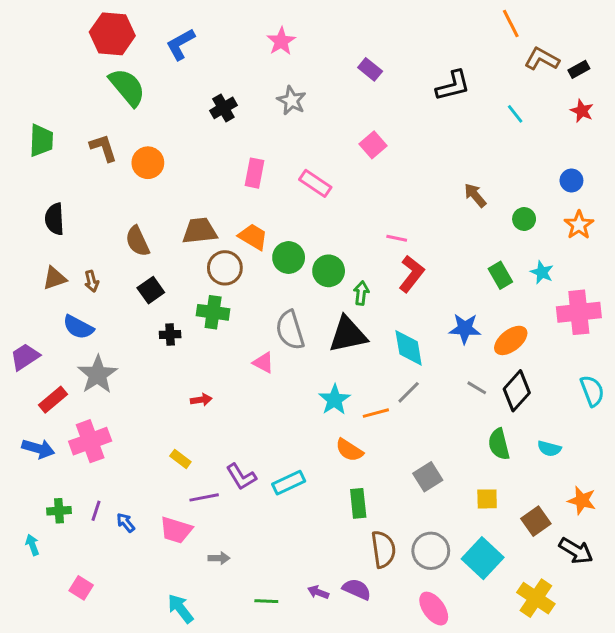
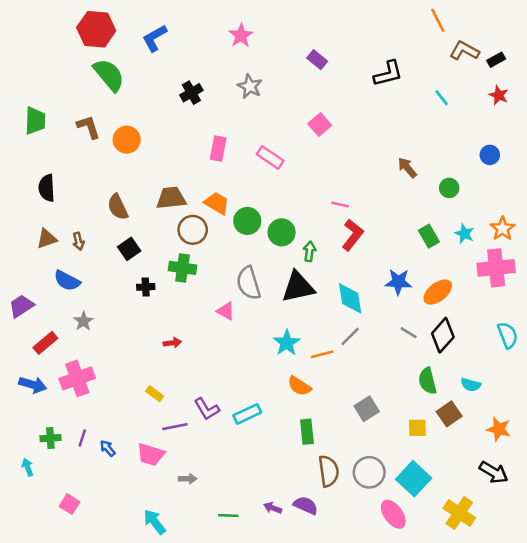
orange star: (579, 225) -> (502, 229), moved
gray star: (98, 375) -> (83, 321), size x0.6
brown square: (536, 521) -> (449, 414), moved
pink ellipse: (434, 609) -> (393, 514), moved

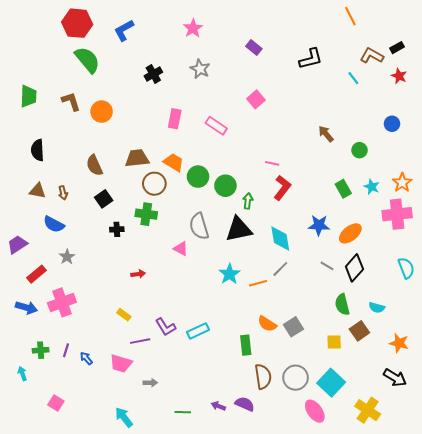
brown L-shape: (464, 51) -> (372, 56), moved
brown triangle: (47, 239) -> (38, 191), turned 30
orange semicircle: (299, 386) -> (267, 324), moved

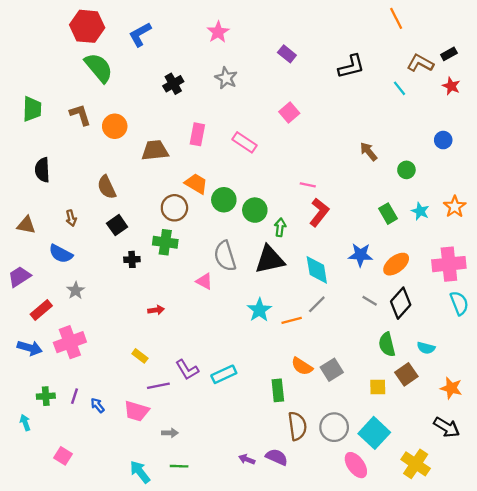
brown trapezoid: (137, 158) -> (155, 150), moved
brown triangle: (38, 191) -> (26, 225), moved
pink cross: (397, 214) -> (449, 264), moved
green line: (183, 412) -> (179, 466), moved

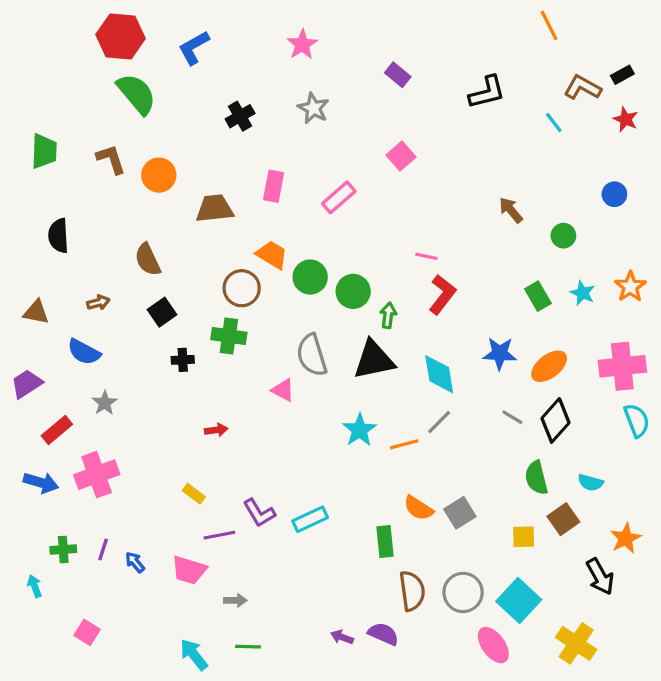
pink rectangle: (244, 142) -> (339, 197), turned -75
brown arrow: (71, 218) -> (98, 303), turned -91
orange star: (451, 388) -> (626, 538), turned 30
black arrow: (447, 427) -> (600, 577), moved, turned 30

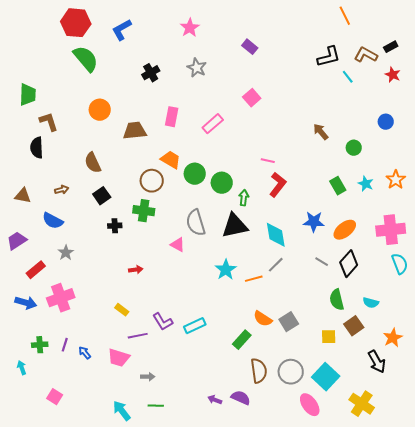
black L-shape: (487, 92) -> (329, 57), moved
brown L-shape: (111, 159) -> (49, 122), moved
green rectangle: (385, 541) -> (242, 340), turned 48

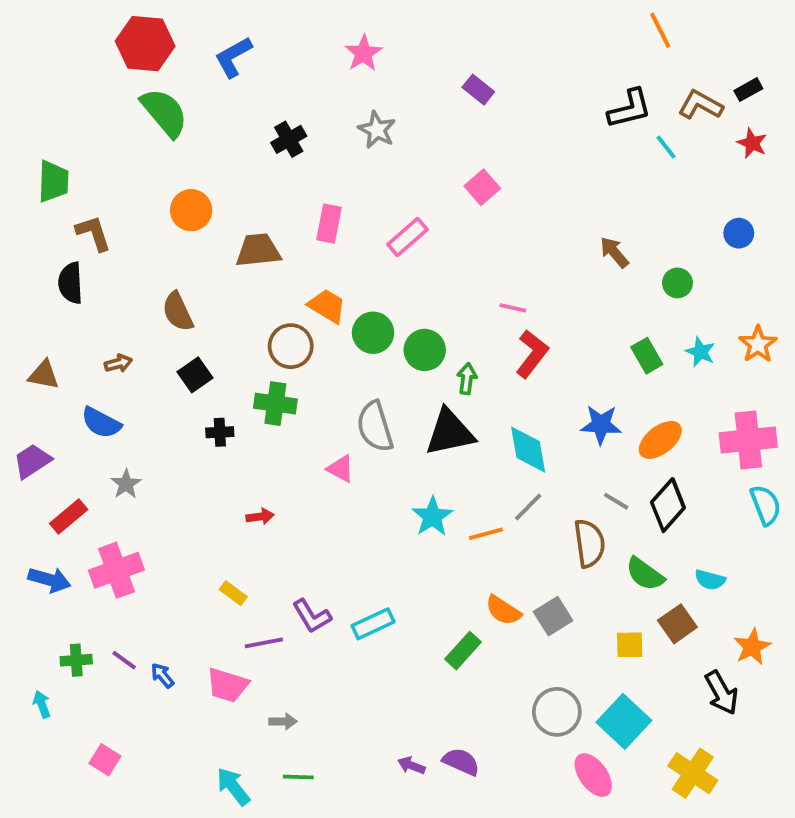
green semicircle: (337, 300) -> (645, 574), turned -40
purple line: (65, 345) -> (124, 660), turned -72
brown semicircle: (259, 371) -> (589, 543), moved

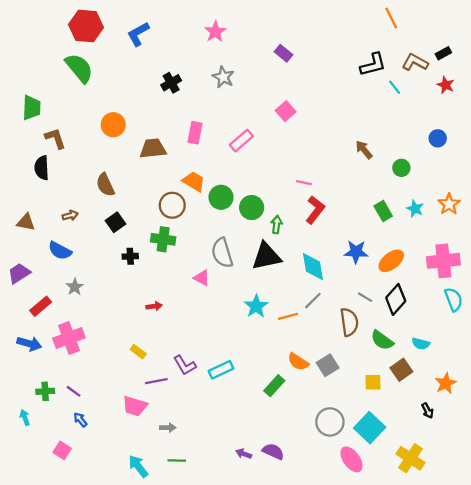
green semicircle: (164, 113) -> (79, 68), moved
blue arrow: (162, 675) -> (80, 420), moved
black arrow: (722, 693) -> (427, 411), size x0.6

